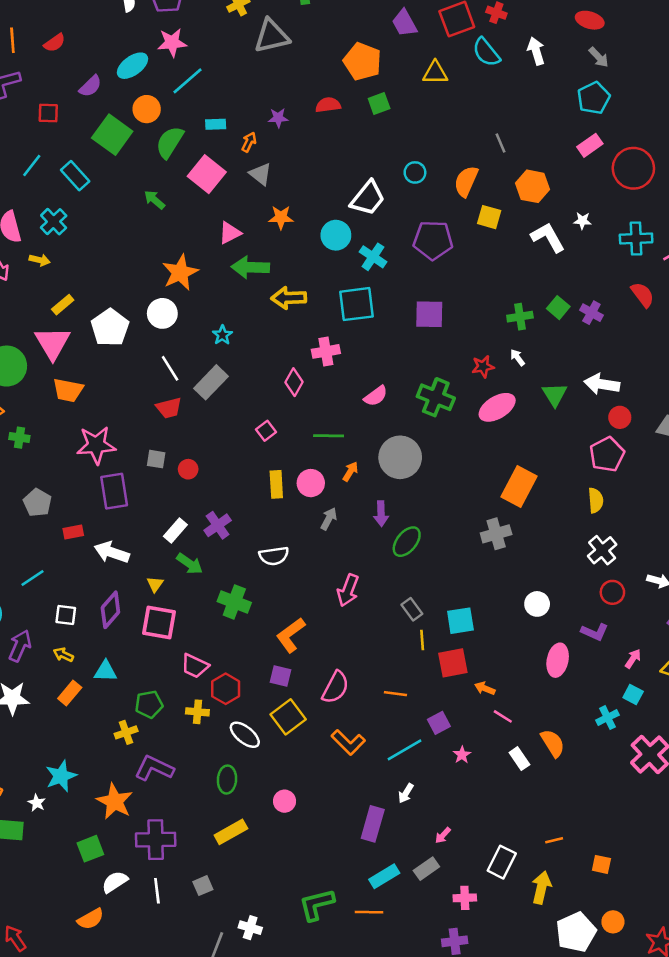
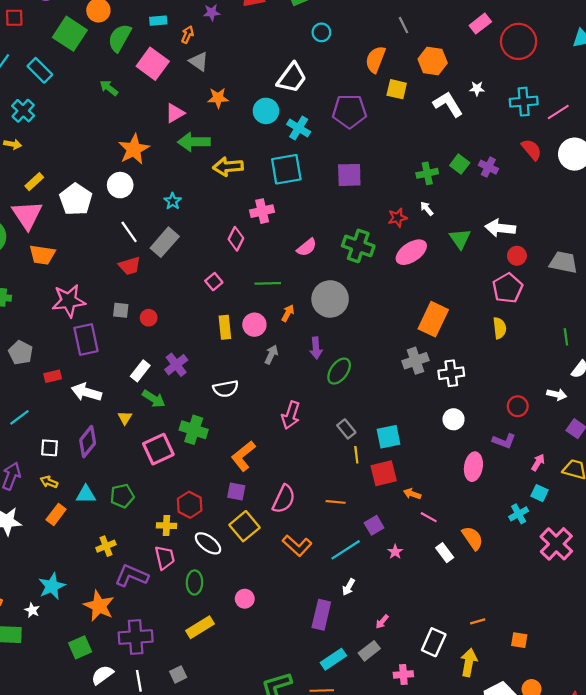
cyan circle: (415, 172) -> (321, 32), moved
white cross: (602, 550) -> (451, 373), moved, turned 35
pink square: (159, 623) -> (158, 449), moved, turned -32
pink trapezoid: (195, 666) -> (165, 558), moved, turned -125
green pentagon: (149, 704) -> (122, 496), moved

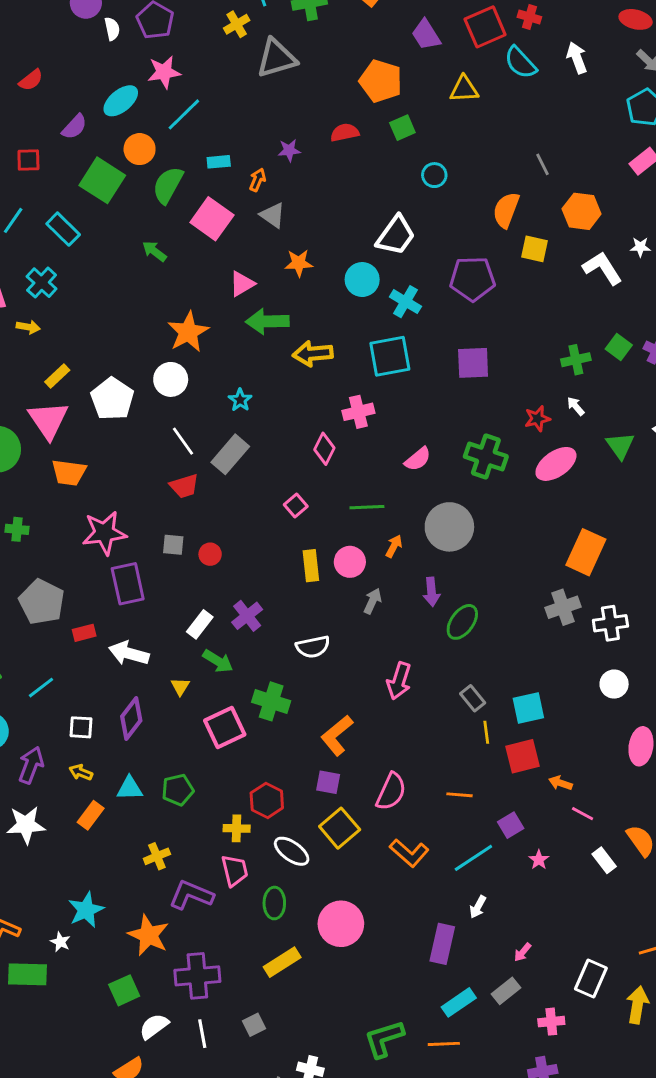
gray pentagon: (21, 353) -> (42, 602), size x1.4
pink circle: (245, 599) -> (341, 924), size x1.8

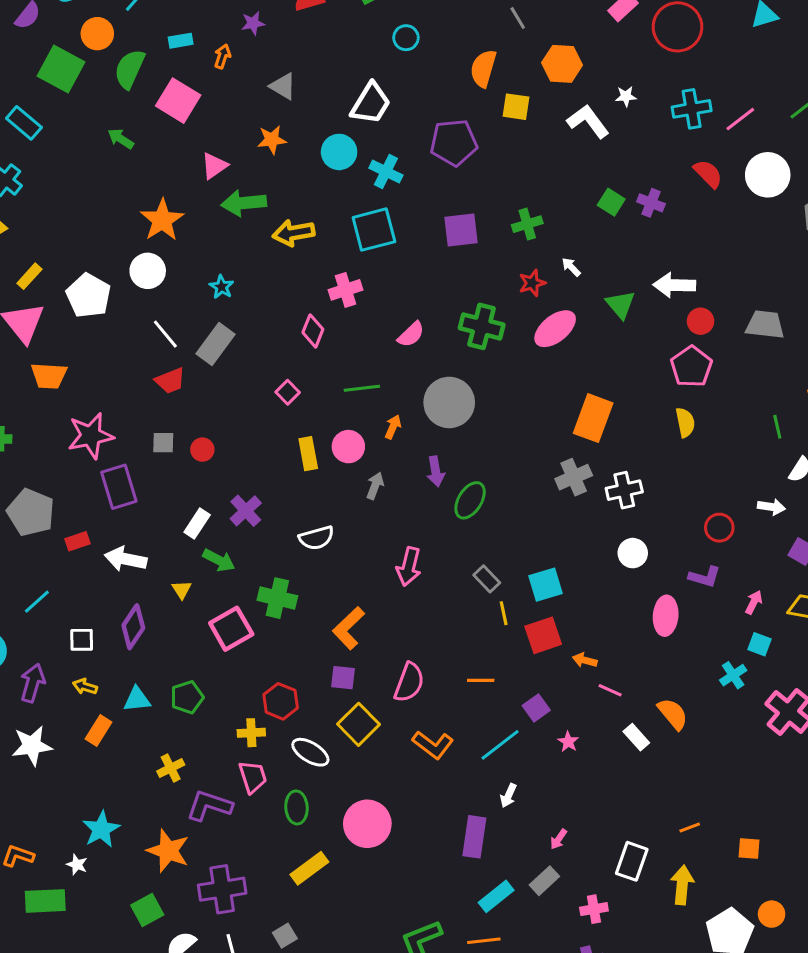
gray triangle: (273, 215) -> (283, 86), moved
green cross: (576, 360) -> (527, 224), moved

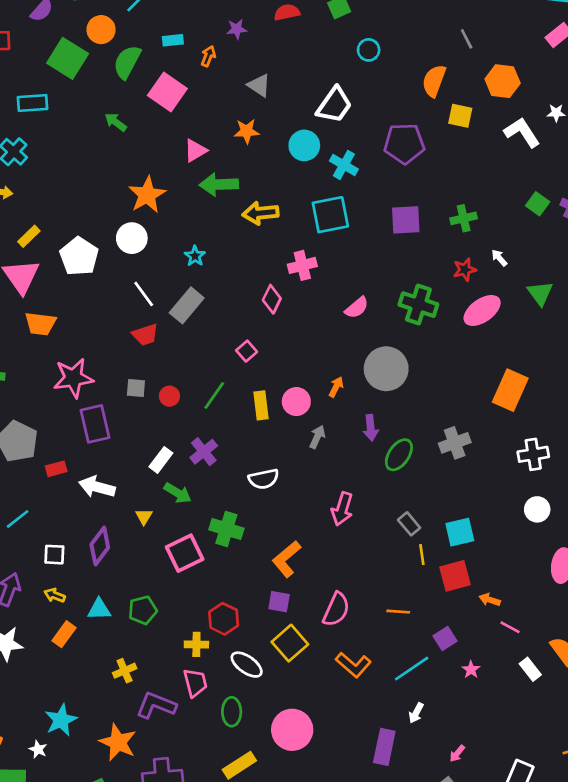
cyan rectangle: (24, 123) -> (33, 103), turned -48
green line: (362, 388) -> (214, 396), moved, turned -52
gray cross: (574, 477) -> (455, 443), moved

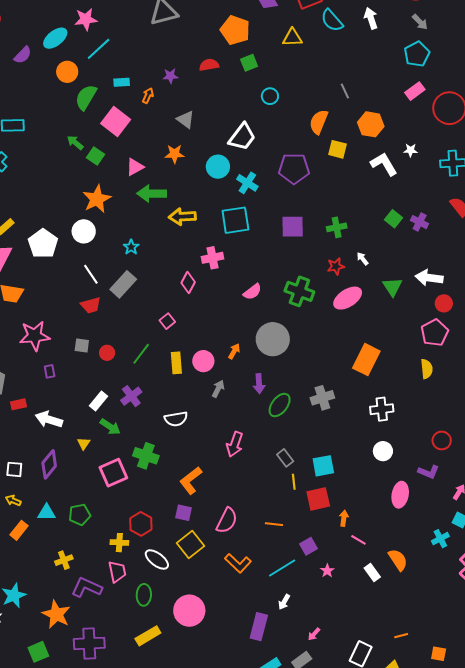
green square: (68, 58) -> (96, 156), moved, size x0.6
purple rectangle: (95, 424) -> (50, 371), size x0.5
orange arrow: (490, 600) -> (344, 518), turned 77

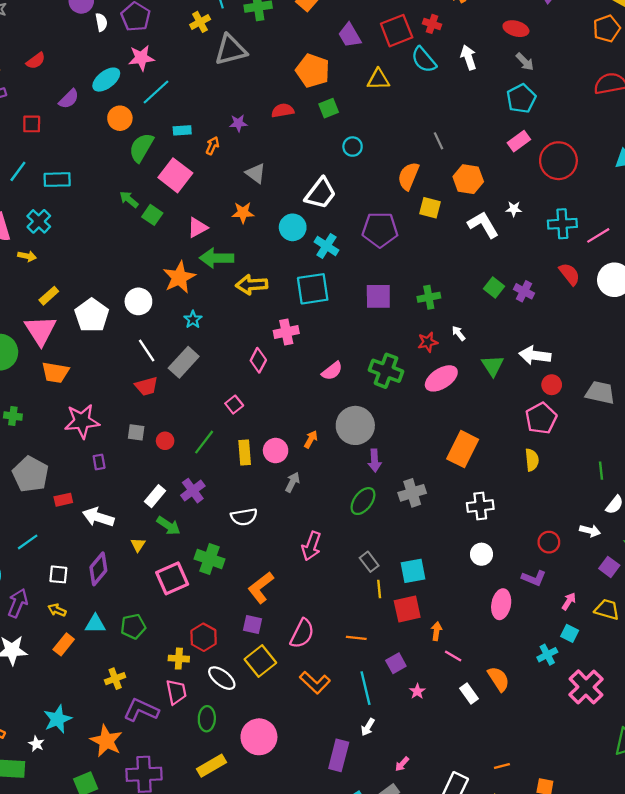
orange star: (97, 199) -> (179, 277), moved
purple arrow: (259, 384) -> (375, 461), moved
cyan line: (282, 568) -> (366, 688), turned -72

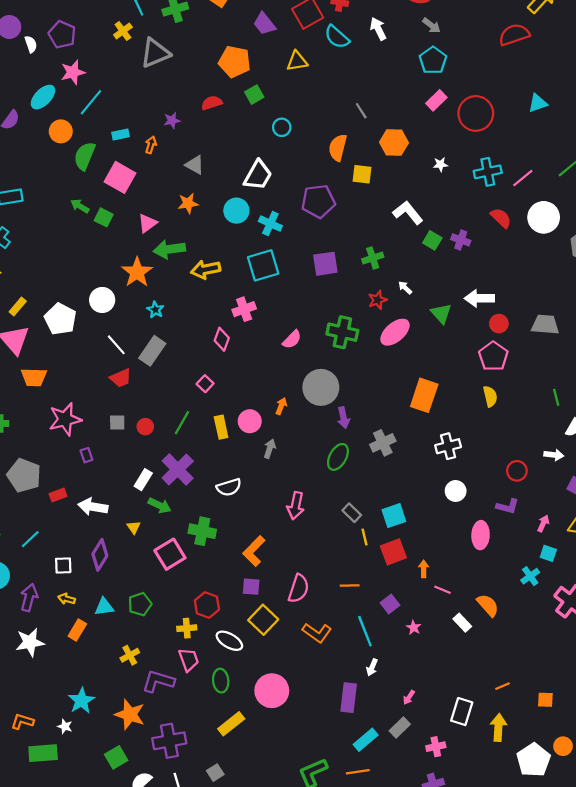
white L-shape: (483, 225) -> (408, 213), moved
purple cross: (193, 491) -> (178, 469), size x1.4

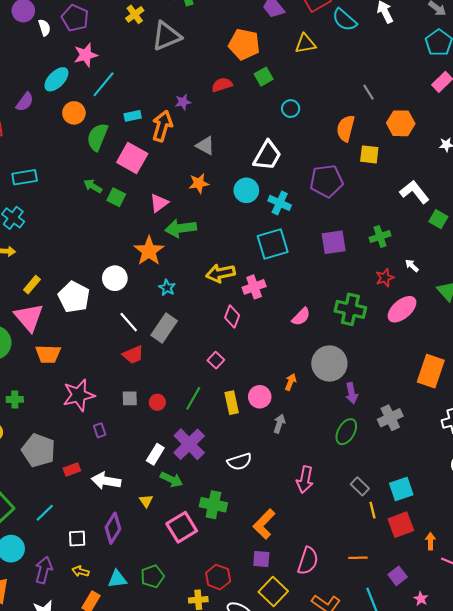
orange arrow: (151, 145) -> (162, 126), size x1.8
yellow arrow: (206, 269) -> (221, 273), moved

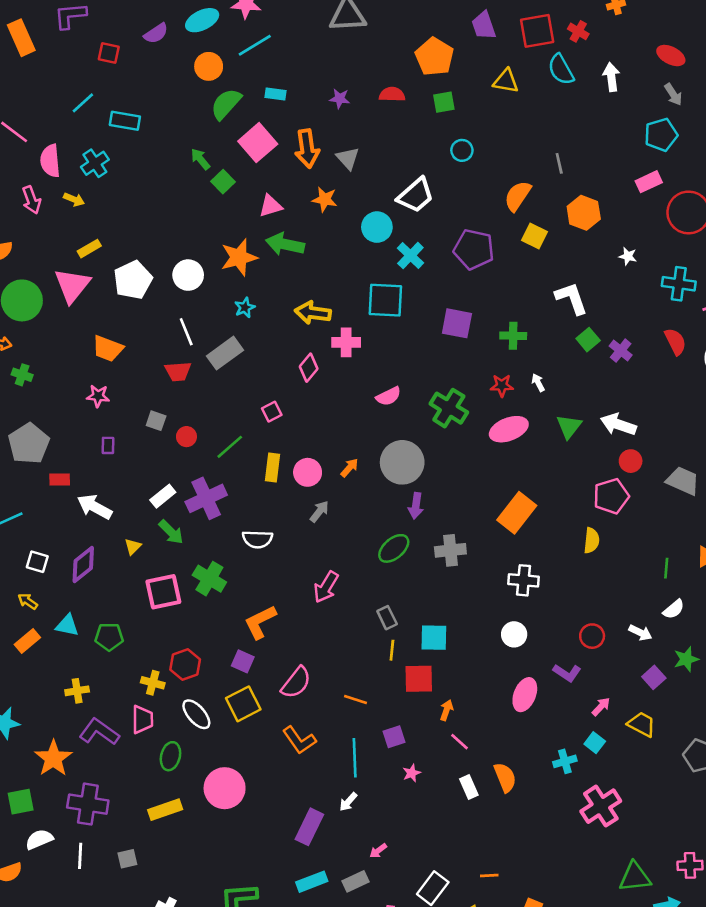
orange arrow: (162, 126) -> (307, 149), moved, turned 136
orange trapezoid: (48, 354) -> (108, 349), moved
pink star: (79, 395) -> (98, 396), size x0.6

